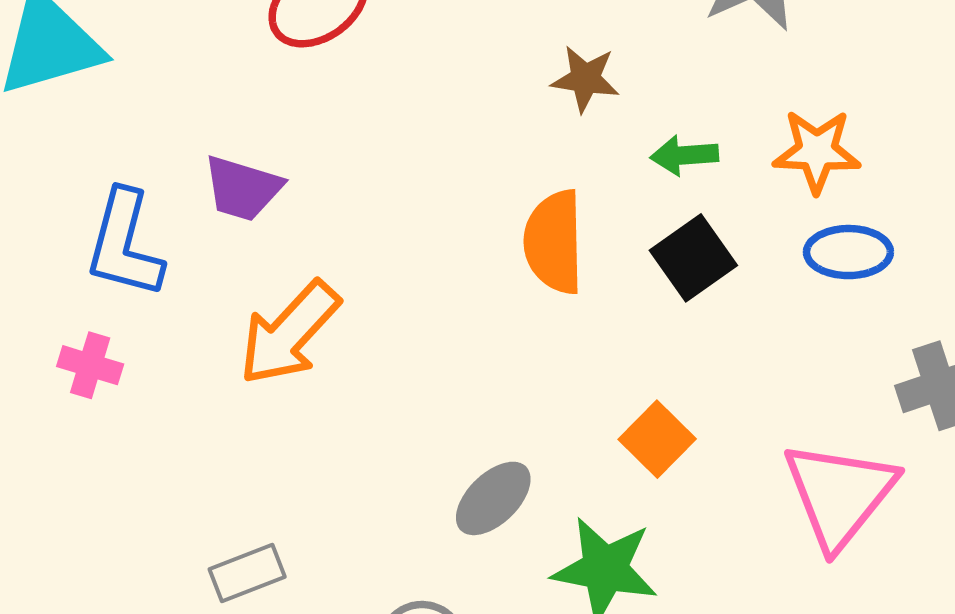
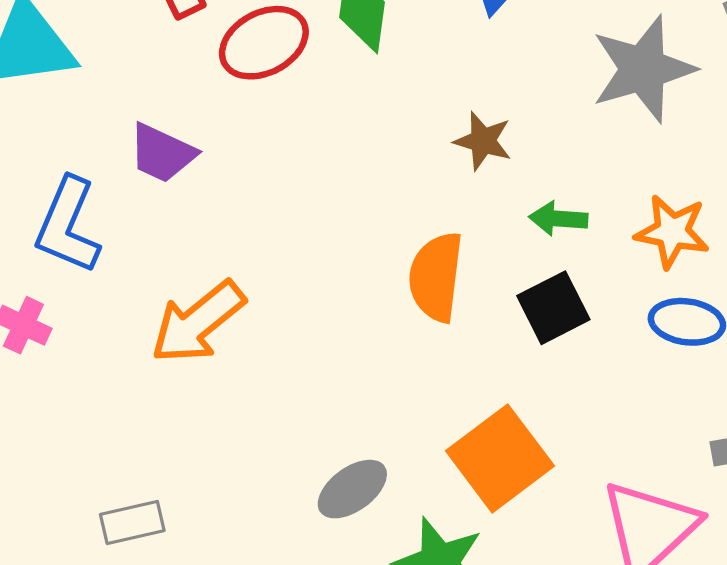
purple trapezoid: (243, 188) -> (162, 153), moved
orange square: (657, 439) -> (500, 458), size x1.6

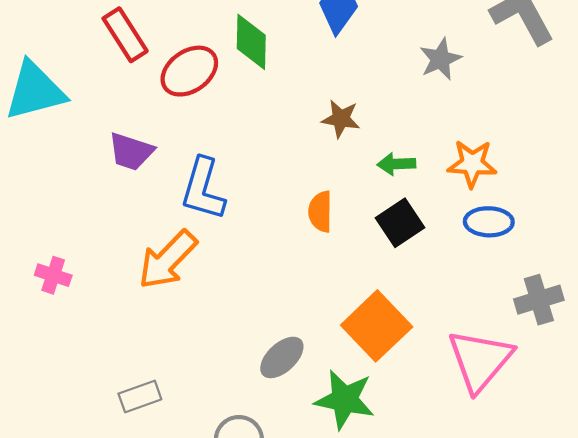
gray star: (643, 69) -> (440, 59), size x0.6
blue L-shape: (68, 226) -> (203, 189), moved
orange semicircle: (436, 277) -> (320, 212), size x0.7

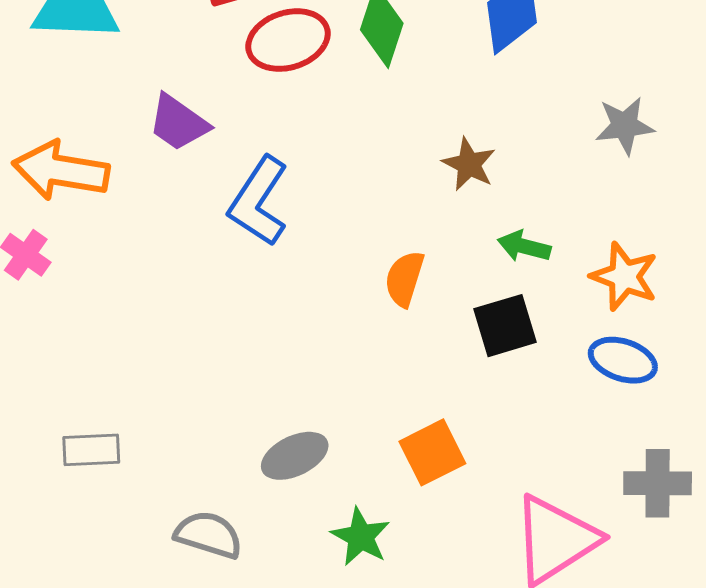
orange arrow: (168, 260) -> (61, 171), moved, turned 38
orange square: (377, 326) -> (432, 452), size x0.7
green star: (345, 400) -> (361, 537), size x0.7

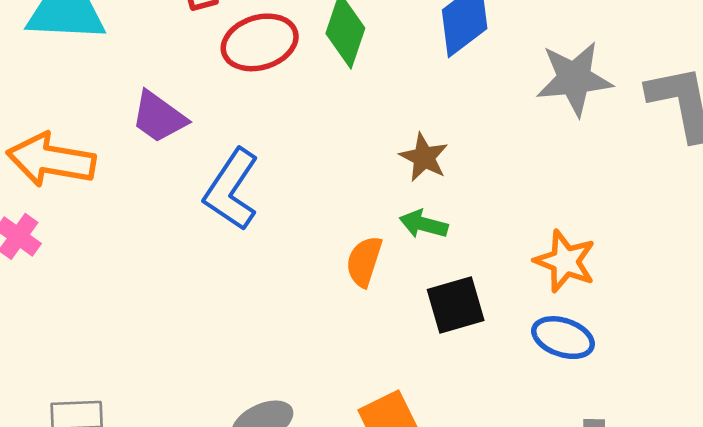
gray star: (625, 126) -> (574, 79), moved, size x1.4
green arrow: (524, 246) -> (424, 224), moved

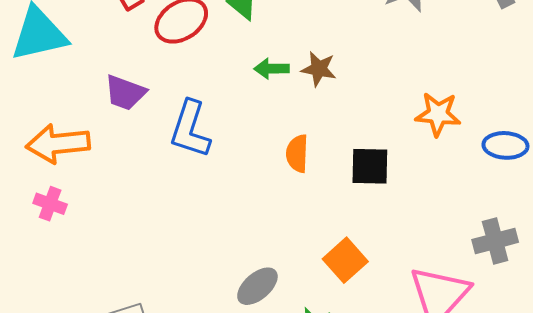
green arrow: (424, 224) -> (272, 69), moved
black square: (456, 305) -> (370, 166), turned 33
blue ellipse: (563, 338) -> (505, 145), moved

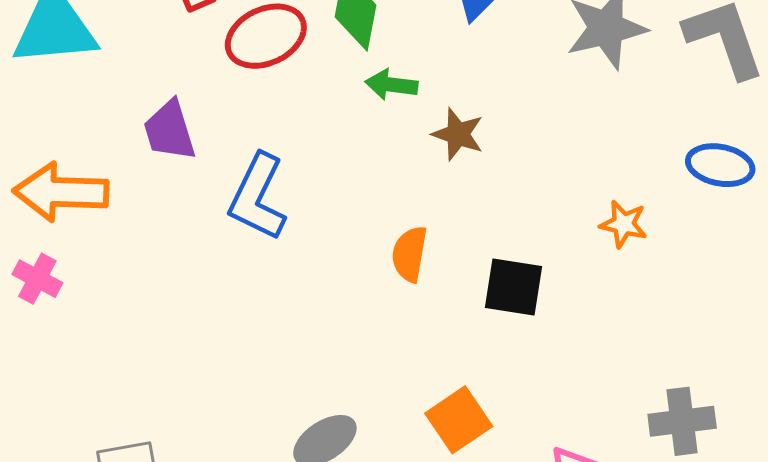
green arrow: (272, 69) -> (391, 85), moved
purple trapezoid: (125, 93) -> (170, 131), turned 45
orange star: (438, 114) -> (624, 224), size x0.7
blue ellipse: (505, 145) -> (720, 165), moved

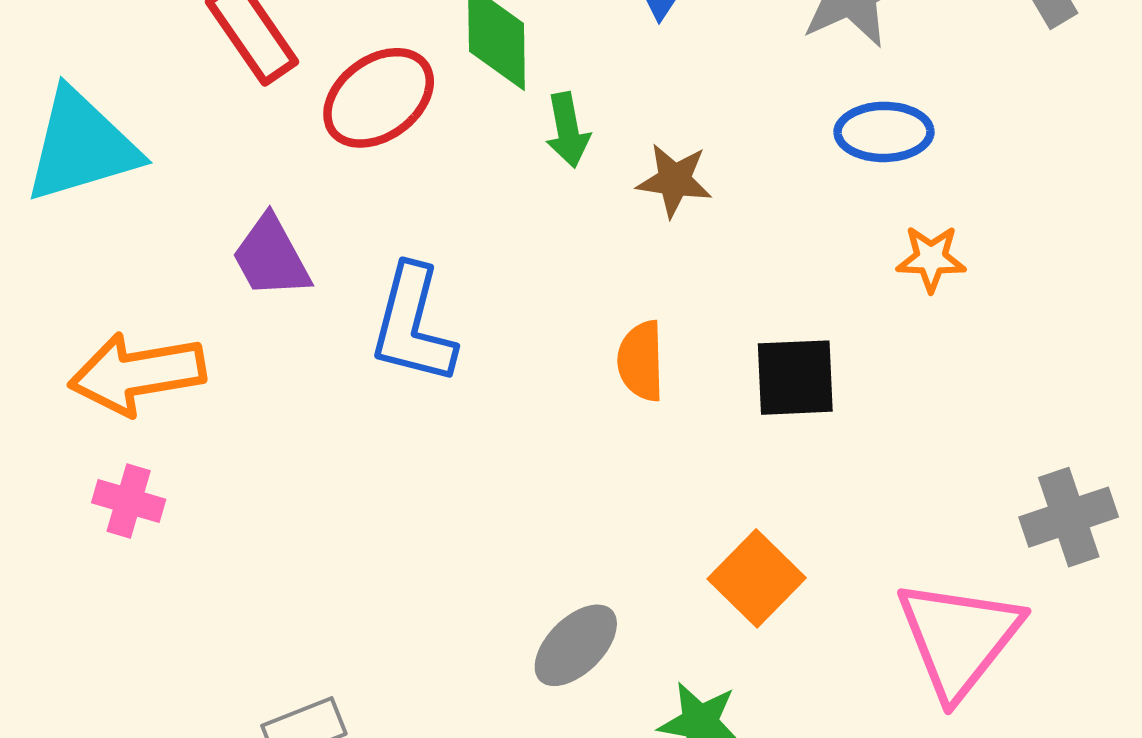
green arrow: (391, 85) -> (568, 130), turned -96
blue ellipse: (720, 165) -> (884, 132), moved

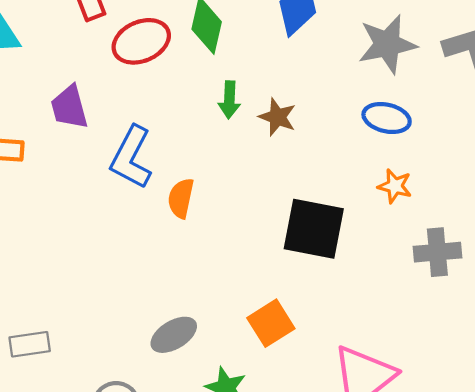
green arrow: (568, 130) -> (229, 100), moved
orange semicircle: (641, 361) -> (181, 198), moved
black square: (795, 378) -> (314, 229), size x1.4
gray cross: (1069, 517) -> (437, 252), moved

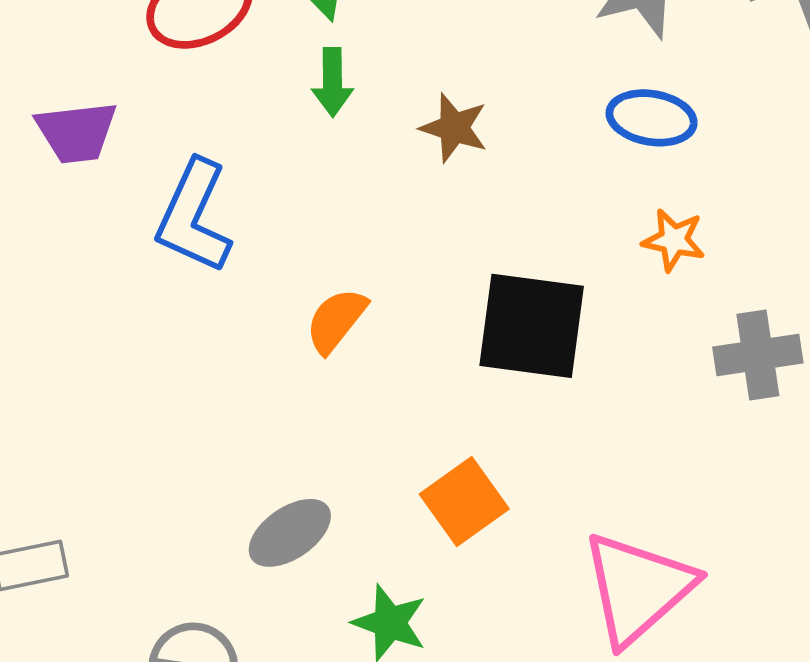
green arrow: (229, 100) -> (332, 82), moved
purple trapezoid: (69, 107) -> (76, 132), turned -78
orange semicircle: (181, 198) -> (336, 320), moved, turned 30

